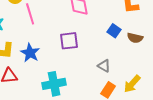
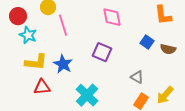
purple square: (69, 41) -> (102, 52), turned 30
cyan cross: (54, 84) -> (87, 95), turned -35

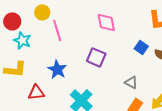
yellow L-shape: (36, 62) -> (15, 69), moved

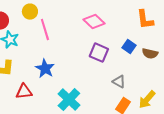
pink diamond: (106, 22) -> (94, 22), turned -35
purple square: (96, 57) -> (99, 53), moved

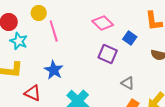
blue square: (129, 47) -> (130, 38), moved
red triangle: (24, 92) -> (33, 93), turned 30

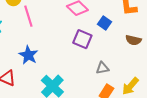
gray triangle: (128, 83) -> (102, 68), turned -40

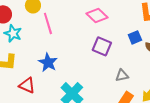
blue square: (104, 23) -> (135, 37), moved, turned 32

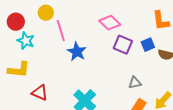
purple square: (102, 46) -> (123, 45), moved
blue star: (48, 62) -> (77, 52), moved

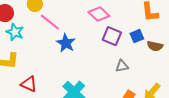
pink line: (61, 31) -> (50, 22), turned -35
gray triangle: (135, 83) -> (122, 66), moved

